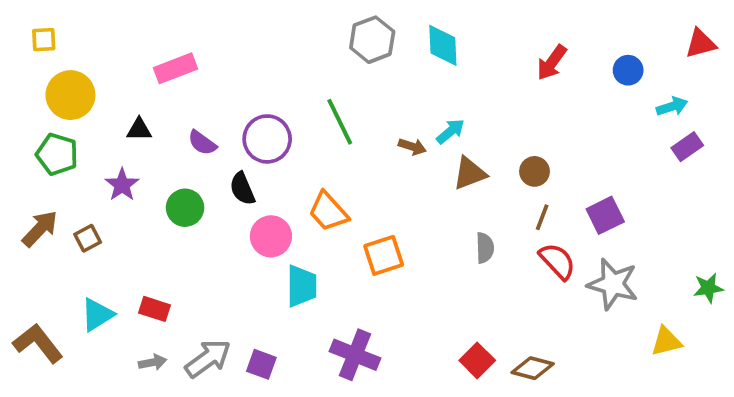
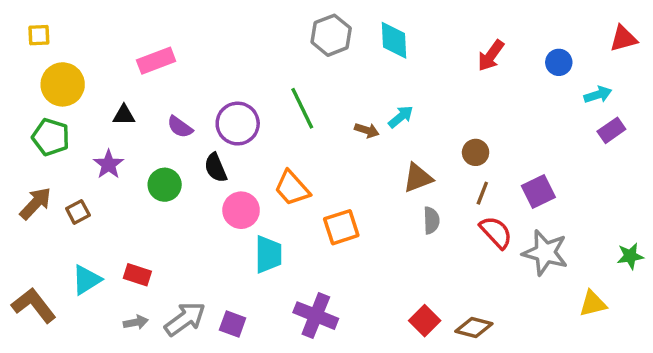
brown triangle: (470, 173) -> (418, 178), moved

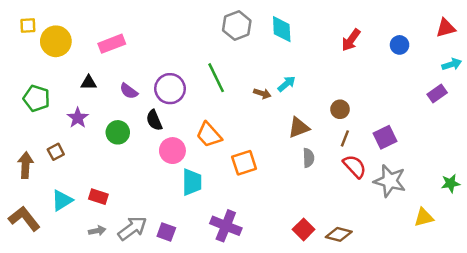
yellow circle: (63, 84) -> (56, 41), moved
cyan arrow: (598, 95) -> (452, 64), moved
brown arrow: (35, 203) -> (26, 165), moved, turned -40

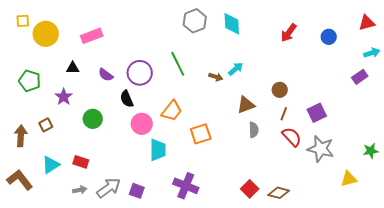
green circle: (118, 132) -> (93, 119), moved
orange trapezoid: (209, 135) -> (172, 111), turned -100

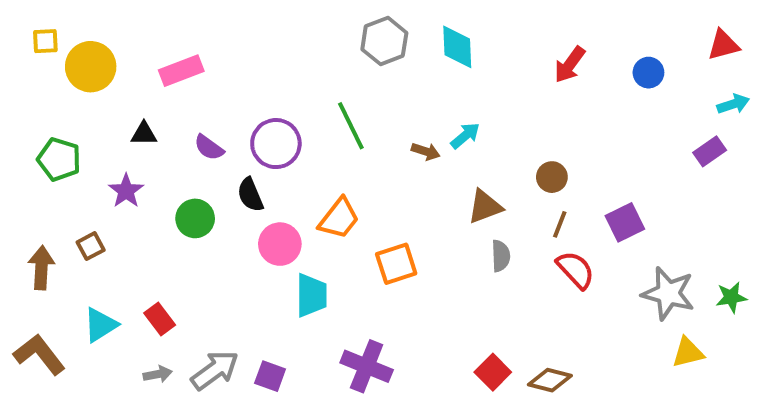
green circle: (93, 119) -> (195, 218), moved
gray star: (321, 149) -> (668, 293), moved
red rectangle: (81, 162) -> (160, 319), turned 35

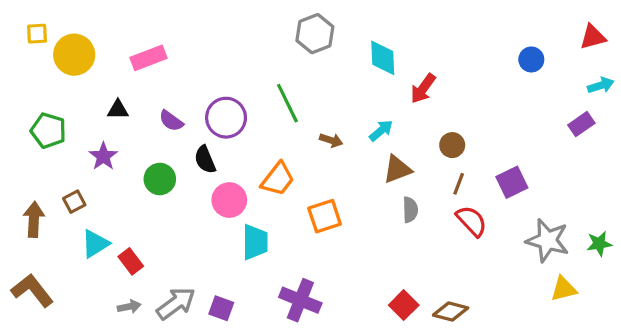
cyan diamond: (457, 47) -> (383, 58), moved
red arrow: (570, 65) -> (423, 89), moved
cyan arrow: (465, 136) -> (381, 131), moved
brown arrow: (426, 151) -> (331, 140), moved
cyan triangle: (100, 325) -> (95, 244), moved

